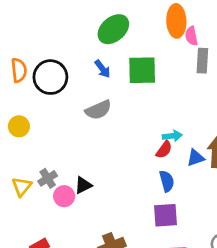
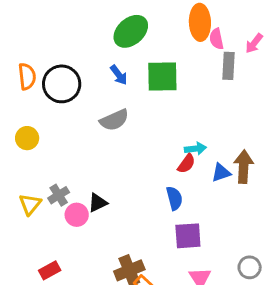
blue semicircle: (167, 181) -> (174, 198), moved

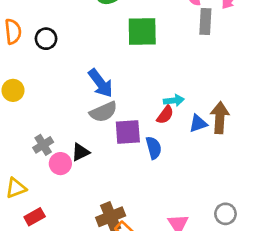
blue arrow: (119, 75) -> (101, 83), moved, size x1.5
black circle: (62, 84) -> (46, 39), size x0.6
gray semicircle: (114, 120) -> (103, 112), moved
yellow triangle: (30, 204) -> (16, 188), moved, turned 30
purple square: (188, 236) -> (128, 132), moved

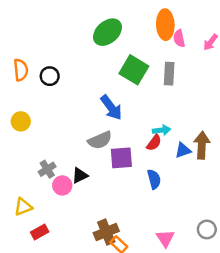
gray rectangle: (205, 21) -> (169, 74), moved
green square: (142, 31) -> (134, 70), turned 32
blue arrow: (101, 83) -> (111, 108), moved
blue semicircle: (154, 148) -> (154, 179), moved

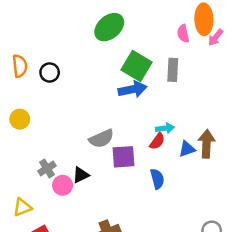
orange ellipse: (165, 25) -> (204, 19), moved
blue arrow: (111, 108) -> (133, 89), moved, turned -64

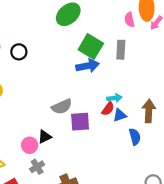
blue triangle: (187, 149) -> (120, 115), moved
gray cross: (47, 168) -> (37, 167), moved
blue semicircle: (157, 179) -> (135, 137), moved

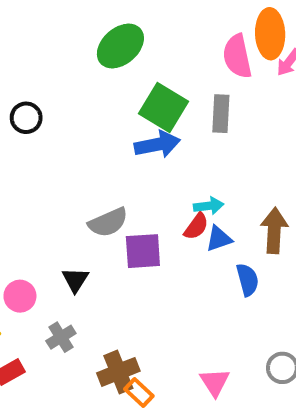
pink semicircle: (129, 20) -> (237, 56), size x1.5
black triangle: (45, 137) -> (75, 280), turned -32
pink circle: (30, 145) -> (20, 296), moved

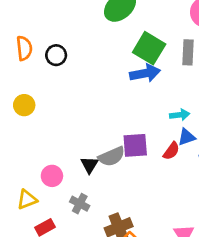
gray semicircle: (108, 222) -> (112, 156), moved
red semicircle: (196, 226) -> (171, 151), moved
gray cross: (61, 337) -> (80, 204), turned -30

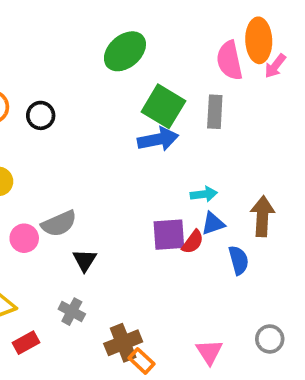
purple square: (135, 145) -> (169, 235), moved
gray semicircle: (112, 156) -> (59, 224), moved
pink circle: (52, 176) -> (24, 238), moved

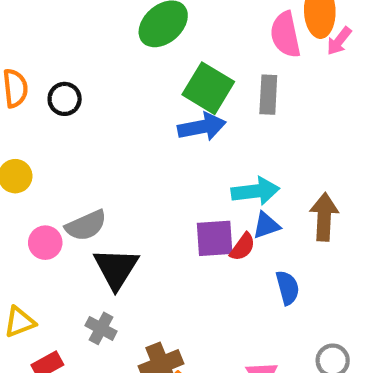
cyan arrow: (204, 194) -> (255, 191), size x1.5
black triangle: (85, 260) -> (116, 268), size x1.6
blue semicircle: (239, 260) -> (288, 288), moved

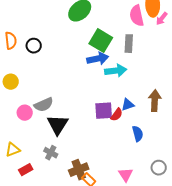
cyan arrow: (255, 191) -> (116, 71), moved

